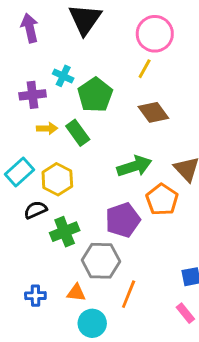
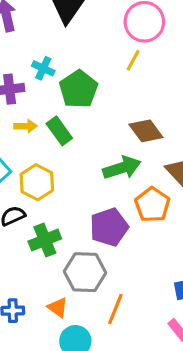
brown diamond: (153, 112) -> (146, 131), moved
orange triangle: (76, 293) -> (58, 307), turned 30

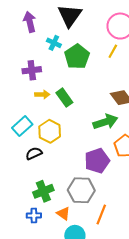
cyan cross: (43, 68) -> (54, 43), moved
green pentagon: (79, 89) -> (77, 57), moved
green cross: (45, 240) -> (43, 191), moved

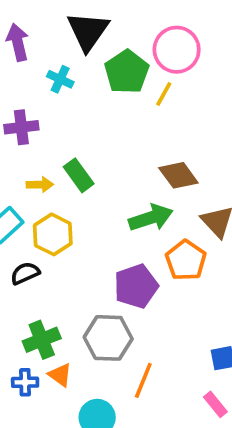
green pentagon: (77, 57) -> (127, 72), moved
yellow arrow: (42, 94) -> (40, 185), moved
orange triangle: (63, 213) -> (60, 375), moved

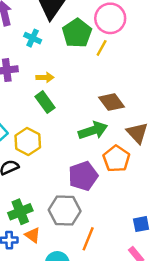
yellow arrow: (40, 185) -> (45, 77), moved

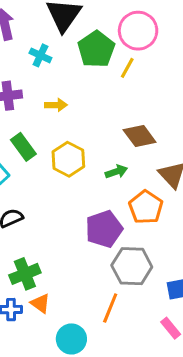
green rectangle: (45, 102) -> (23, 147), moved
green arrow: (93, 130) -> (116, 172), size x0.6
yellow hexagon: (28, 142) -> (68, 159), moved
gray hexagon: (65, 211) -> (132, 266), moved

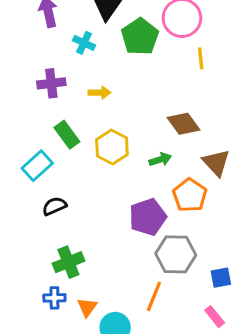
yellow line: (127, 68) -> (201, 58), moved, turned -35
orange triangle: (40, 303) -> (87, 307), moved, turned 30

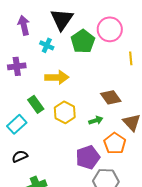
yellow line: (201, 58) -> (131, 58), moved
purple cross: (51, 83) -> (17, 66), moved
yellow arrow: (100, 93) -> (57, 77), size x1.6
black semicircle: (54, 206) -> (20, 156), moved

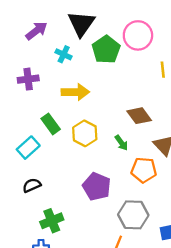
purple arrow: (24, 25) -> (36, 31), turned 66
green arrow: (96, 120) -> (121, 143), turned 72
orange pentagon: (115, 143) -> (144, 170), turned -30
purple pentagon: (88, 157) -> (97, 187), moved, turned -30

